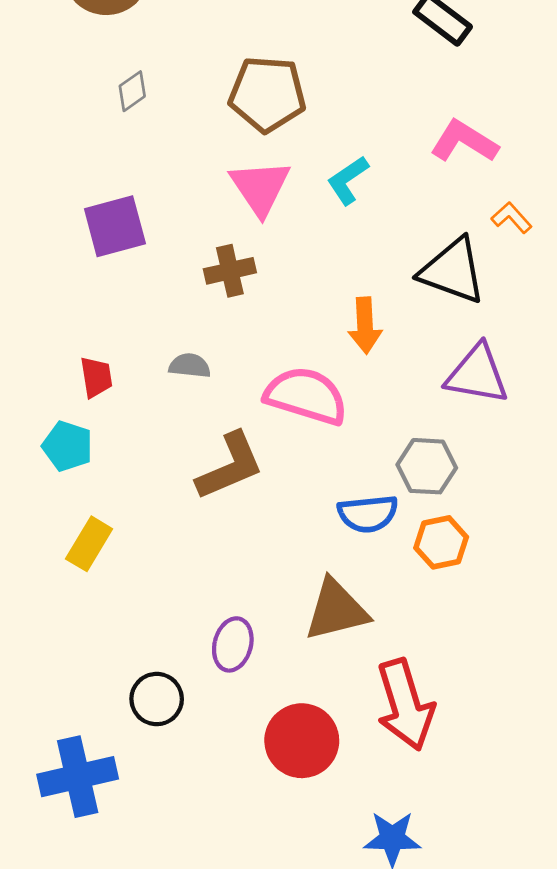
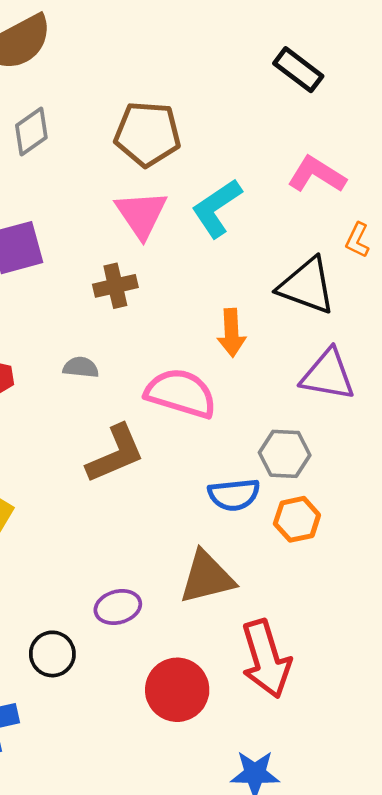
gray diamond: (132, 91) -> (31, 131), size x1.4
cyan L-shape: (348, 180) -> (217, 208), size x1.4
orange L-shape: (512, 218) -> (357, 240), turned -112
purple ellipse: (233, 644) -> (118, 607), turned 60

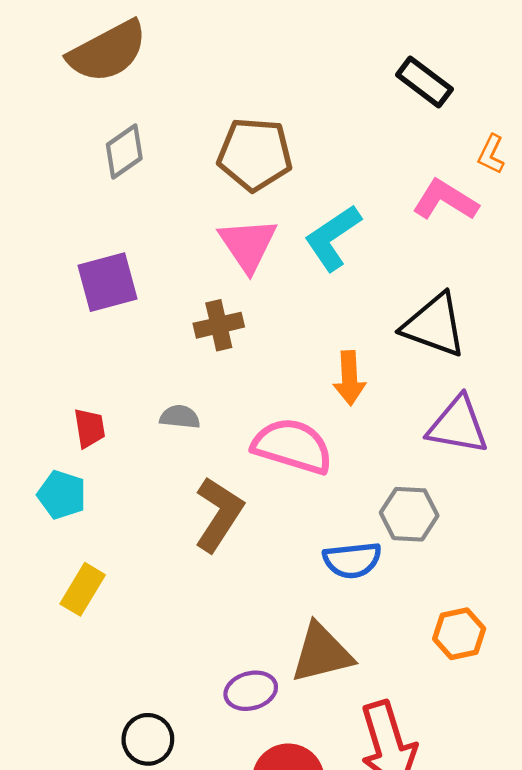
orange L-shape: (357, 240) -> (491, 154), moved
brown L-shape: (115, 454) -> (219, 514), turned -34
orange hexagon: (297, 519) -> (459, 634), moved
purple ellipse: (118, 607) -> (251, 691), moved

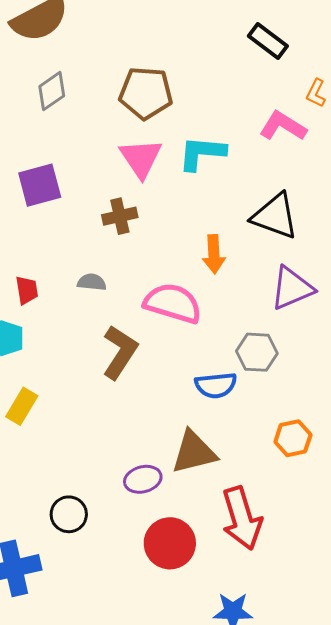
cyan L-shape: (333, 238) -> (202, 153), turned 39
purple triangle: (458, 425) -> (292, 288), turned -33

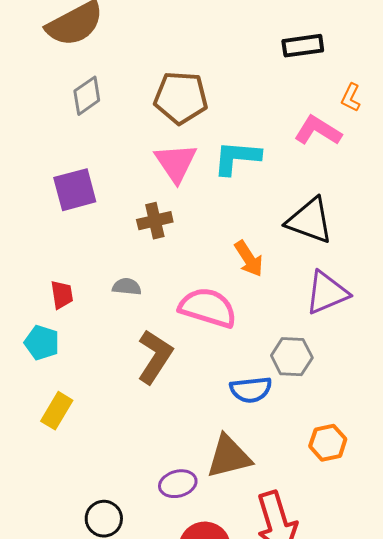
black rectangle: (268, 41) -> (303, 46), turned -45
orange arrow: (214, 254) -> (249, 259), turned -30

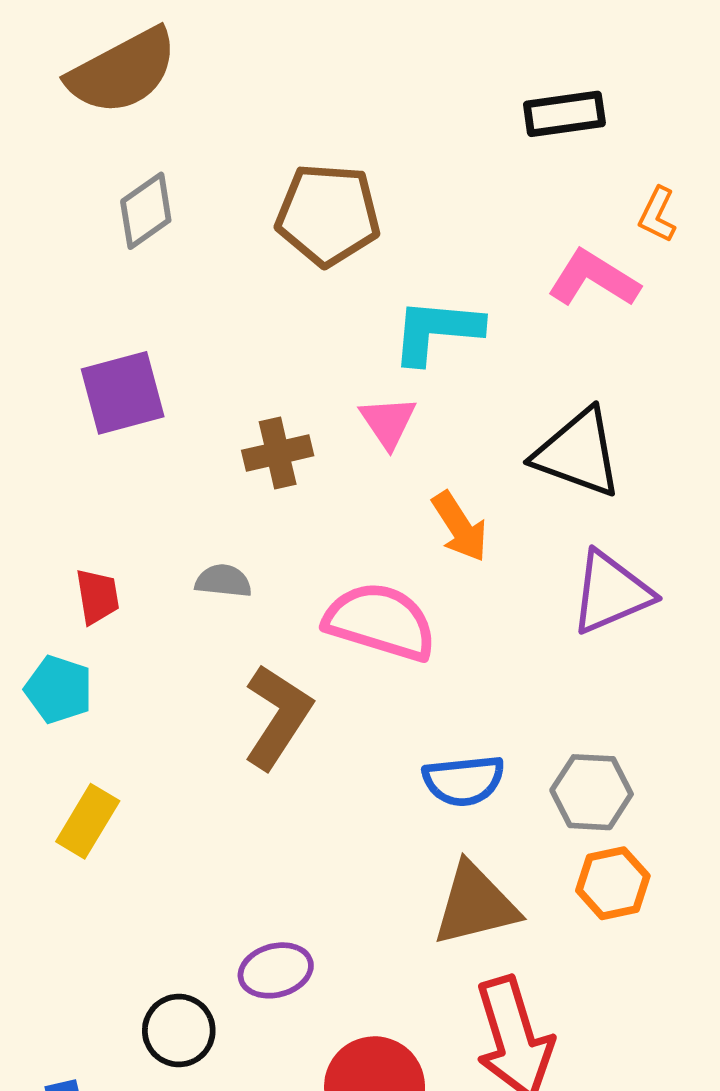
pink triangle: (176, 163) -> (388, 422), moved, size x0.7
gray hexagon: (292, 357) -> (592, 792), moved
brown triangle: (229, 457) -> (475, 905), moved
purple ellipse: (178, 484) -> (276, 970), moved

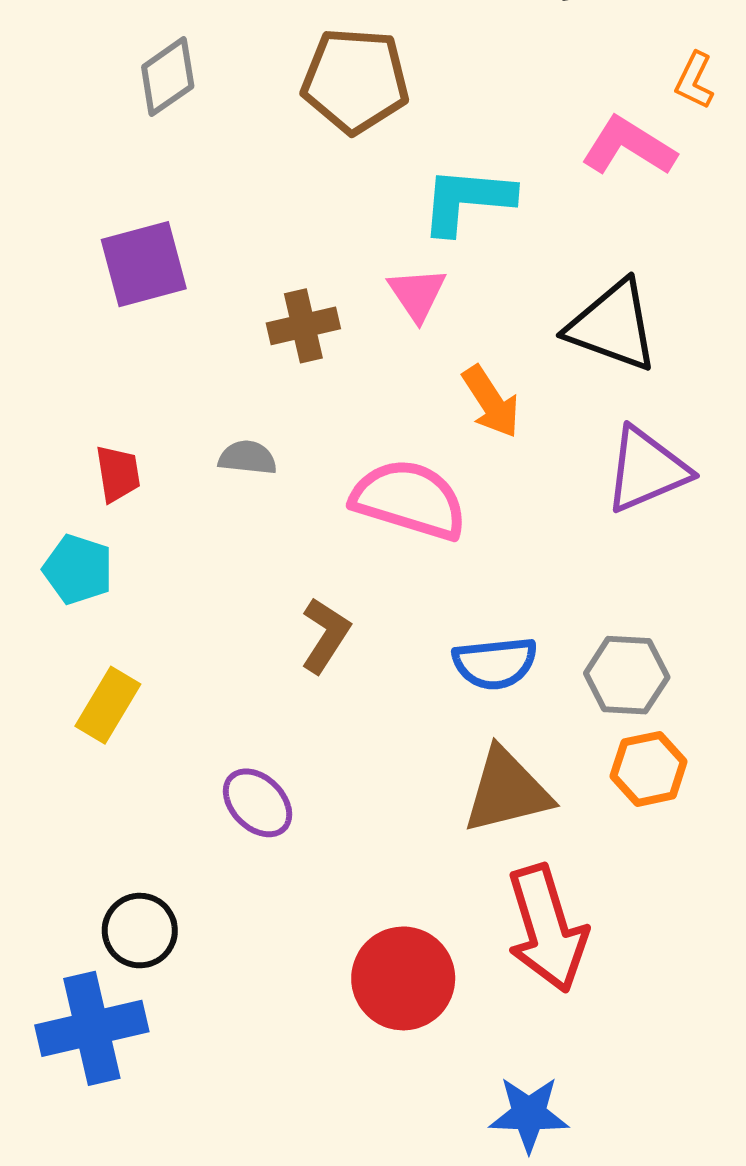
brown L-shape: (278, 717) -> (325, 635), moved, size x0.7
purple ellipse: (276, 970) -> (258, 803), moved, turned 60
black circle: (179, 1031) -> (140, 931), moved

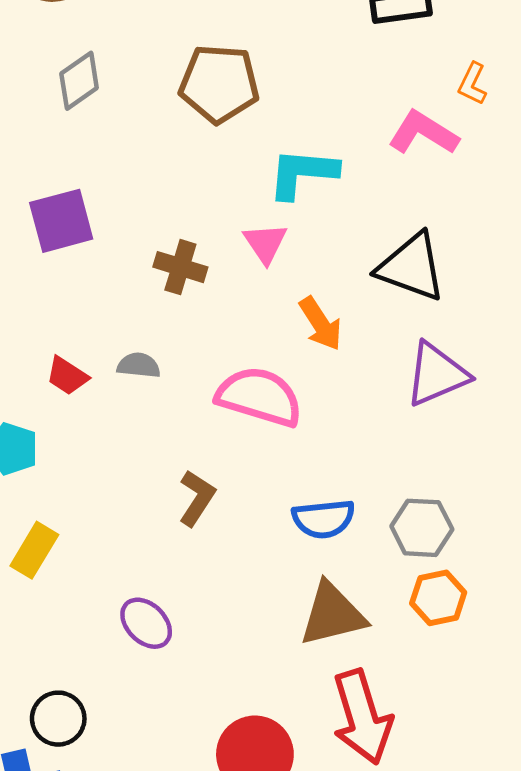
brown cross: (303, 326) -> (180, 267), turned 30
red trapezoid: (118, 474) -> (67, 376), moved, turned 132

